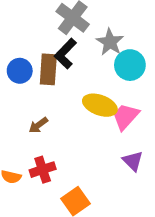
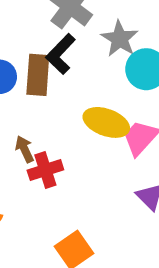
brown arrow: (38, 125) -> (24, 149), turned 102
red cross: (43, 170) -> (45, 170), moved

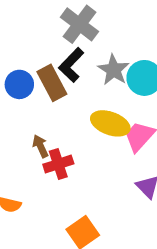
gray star: (120, 39) -> (114, 70), moved
brown rectangle: (38, 75) -> (52, 83), turned -32

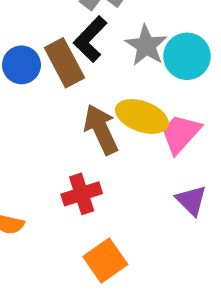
brown arrow: (40, 146) -> (101, 129), moved, size x1.6
red cross: (58, 164) -> (82, 194), moved

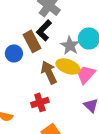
gray star: (146, 46) -> (70, 45), moved
blue circle: (21, 65) -> (14, 53), moved

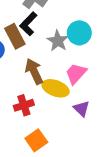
yellow ellipse: (68, 66) -> (56, 88), moved

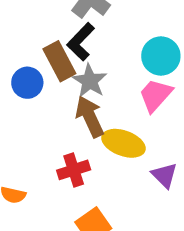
gray star: (58, 41) -> (90, 81), moved
pink trapezoid: (76, 74) -> (156, 95), moved

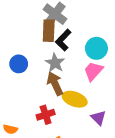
black L-shape: (81, 42) -> (63, 40), moved
brown rectangle: (59, 61) -> (49, 31), moved, turned 30

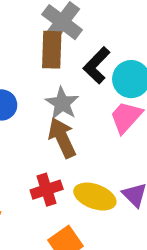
black L-shape: (63, 40) -> (97, 65), moved
yellow ellipse: (75, 99) -> (95, 197), moved

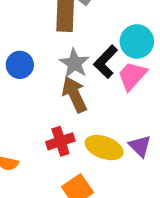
black L-shape: (97, 65) -> (106, 62), moved

